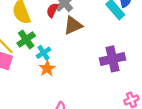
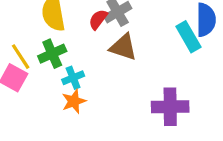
brown triangle: (73, 25) -> (123, 47), turned 30

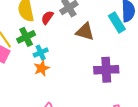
red semicircle: (98, 19) -> (47, 18), moved
brown triangle: (123, 47) -> (85, 32), moved

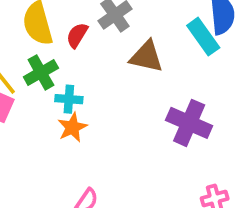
cyan cross: (41, 53) -> (69, 99), turned 32
purple cross: (106, 70) -> (189, 123), turned 30

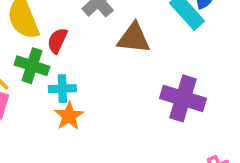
red semicircle: (77, 35) -> (57, 41), moved
green cross: (41, 72) -> (32, 66), turned -36

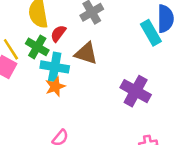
brown triangle: (134, 38) -> (86, 53), moved
cyan cross: (62, 89) -> (55, 67), size x1.5

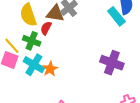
brown triangle: (86, 53) -> (55, 14), moved
cyan cross: (55, 67) -> (34, 65), moved, turned 30

